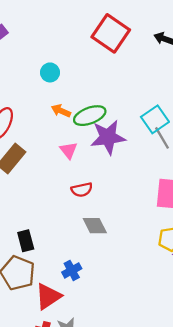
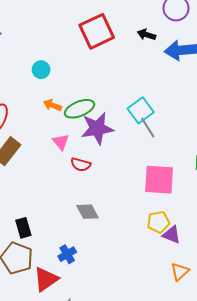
red square: (111, 33) -> (97, 31), turned 32
red semicircle: (82, 190) -> (81, 165), moved, turned 30

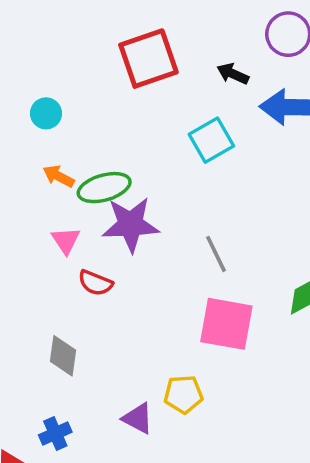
cyan square: (141, 110) -> (211, 140), moved
gray line: (148, 128) -> (216, 254), moved
gray diamond: (87, 212) -> (63, 356), moved, turned 30
yellow pentagon: (158, 222) -> (183, 394), moved
purple triangle: (171, 235) -> (138, 418), moved

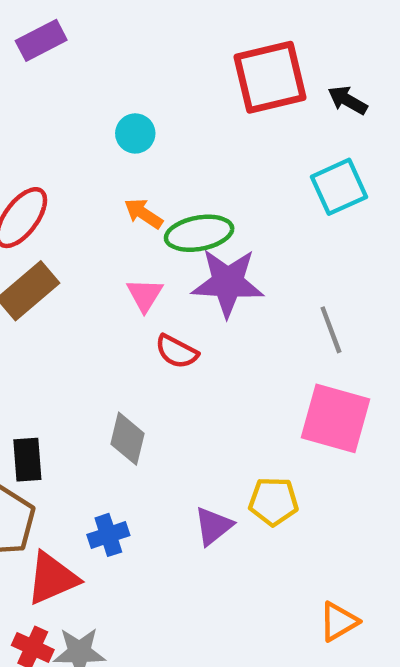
black arrow: (233, 74) -> (348, 100), moved
purple triangle: (138, 418) -> (213, 526), turned 48

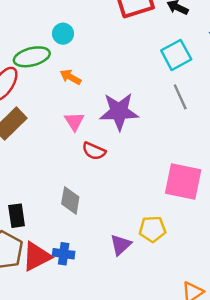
green ellipse: (199, 233) -> (32, 57), moved
gray line: (331, 330) -> (180, 97), moved
blue cross: (108, 535) -> (64, 254), turned 30
red triangle: (52, 578) -> (37, 256), moved

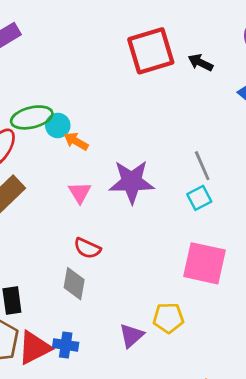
cyan circle: (63, 34) -> (58, 126), moved
cyan square: (176, 55) -> (199, 198), moved, size x0.7
red semicircle: (94, 151) -> (87, 248), moved

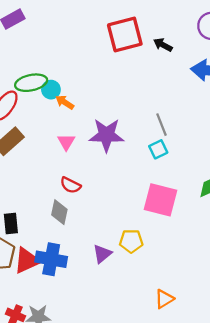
blue cross: (66, 345) -> (51, 259), size x1.6

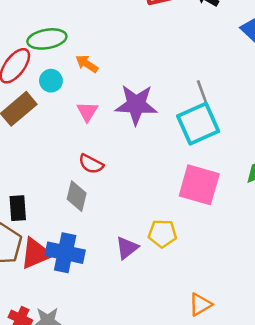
cyan circle: (51, 90) -> (51, 81), moved
cyan square: (158, 149) -> (198, 124), size x1.8

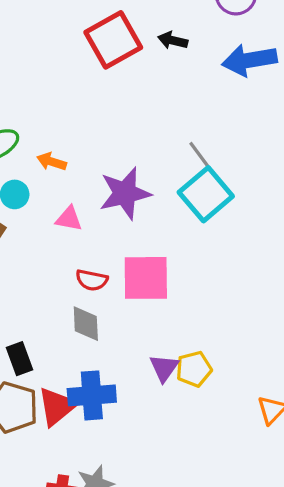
pink triangle: (87, 112) -> (69, 219), turned -35
pink square: (199, 185) -> (146, 278), moved
yellow pentagon: (162, 233) -> (194, 369), moved

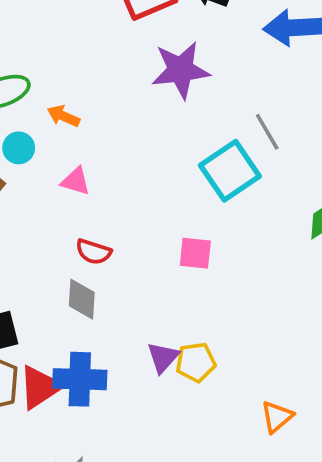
gray line: (201, 157) -> (267, 132), moved
purple star: (125, 193) -> (181, 70), moved
pink square: (146, 278) -> (195, 253), moved, size x0.6

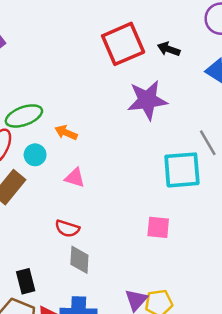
cyan square: (230, 171) -> (182, 170), turned 30
red semicircle: (93, 252) -> (67, 228), moved

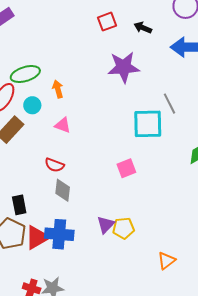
red square: (123, 44) -> (107, 22), size x0.6
orange arrow: (66, 133) -> (58, 89), turned 48
pink square: (158, 227) -> (126, 168), turned -30

